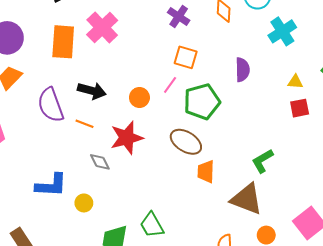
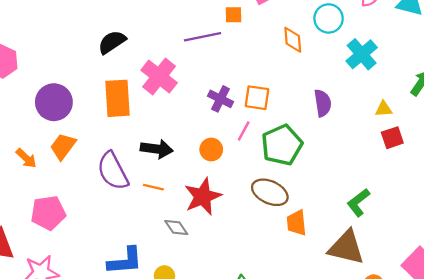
purple cross: (179, 16) -> (220, 99), moved

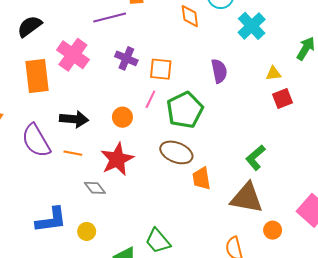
purple cross: (220, 99) -> (126, 58), moved

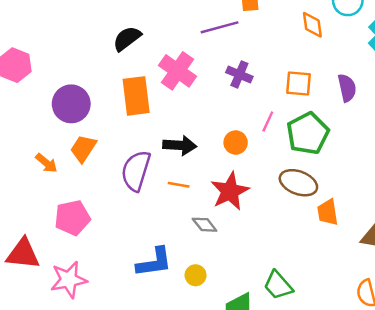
orange square: (161, 69) -> (298, 83), moved
purple semicircle: (36, 141) -> (136, 171), turned 48

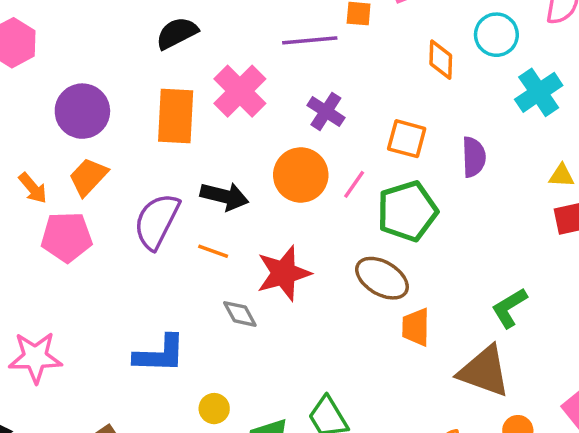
orange circle: (236, 143) -> (301, 175), moved, size x1.6
pink pentagon: (72, 218) -> (67, 237), moved
yellow circle: (196, 275) -> (214, 409), moved

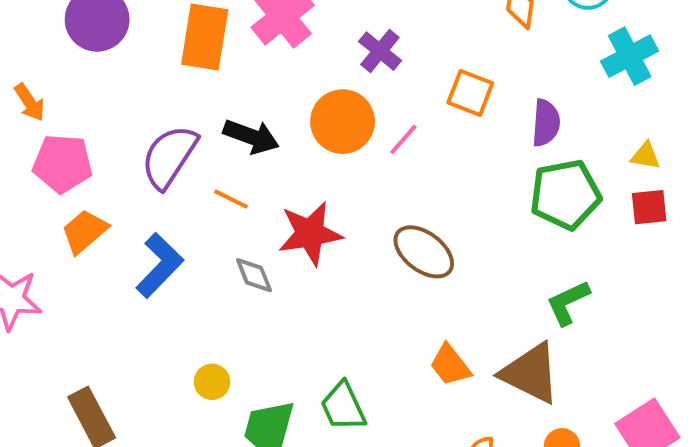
orange trapezoid: (88, 177) -> (85, 231), moved
green pentagon: (407, 211) -> (565, 194), moved
orange trapezoid: (416, 327) -> (450, 365), moved, turned -45
blue L-shape: (160, 354) -> (160, 265), moved, turned -54

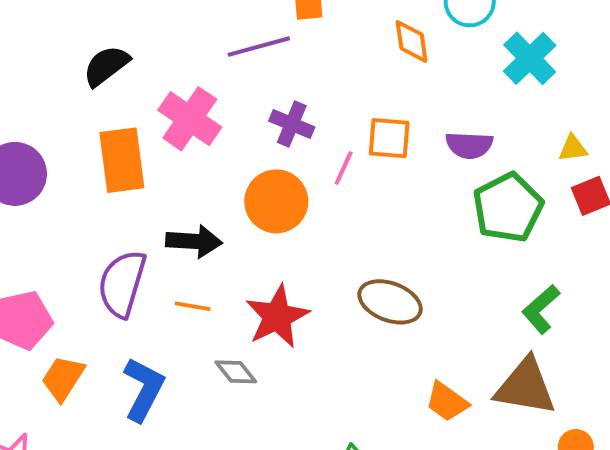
purple semicircle: (546, 123) -> (469, 145), turned 105
pink line: (403, 139) -> (344, 168), moved

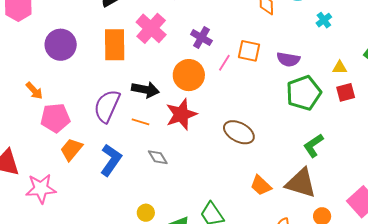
cyan cross: (530, 58) -> (324, 20), size x0.6
red star: (277, 317) -> (181, 114), moved

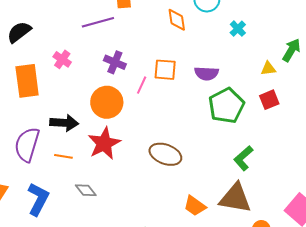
pink cross: (151, 28) -> (62, 59), size x0.6
yellow triangle: (340, 68) -> (268, 68), moved

